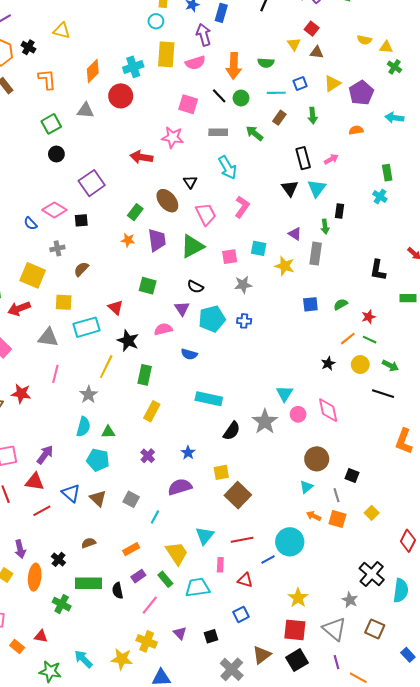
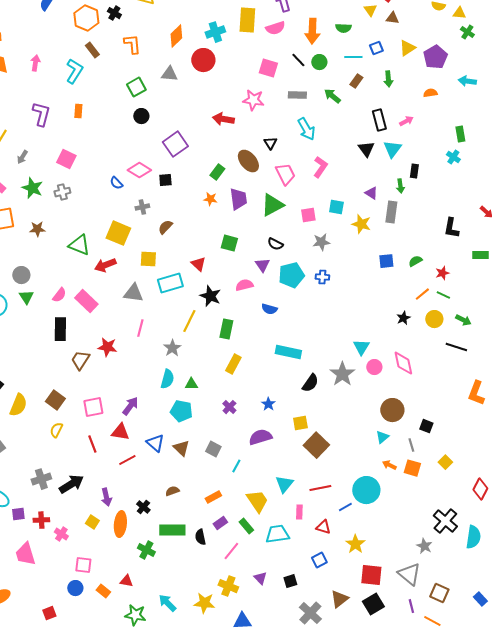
yellow star: (298, 598) -> (355, 544), moved
brown square: (375, 629) -> (439, 593), moved

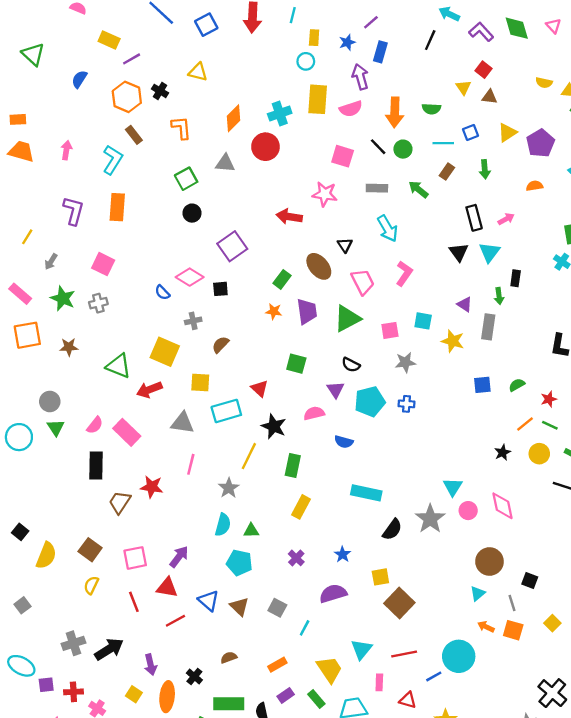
orange rectangle: (78, 111) -> (117, 207), size x1.6

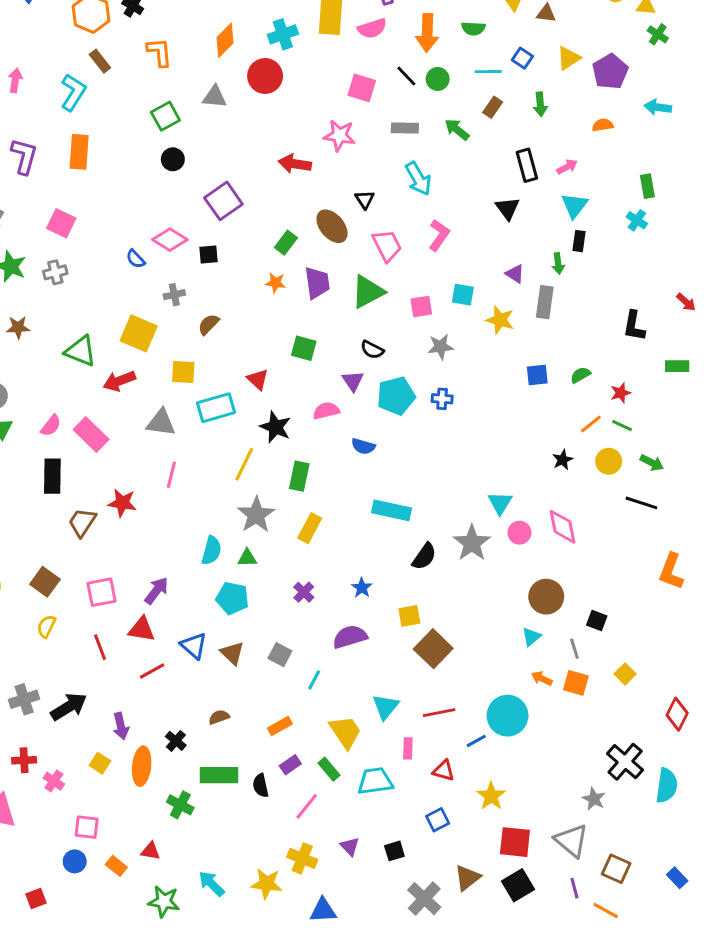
blue square: (471, 132) -> (522, 58), turned -35
cyan triangle: (489, 252) -> (574, 205), moved
gray star: (229, 488) -> (256, 515), moved, size x1.4

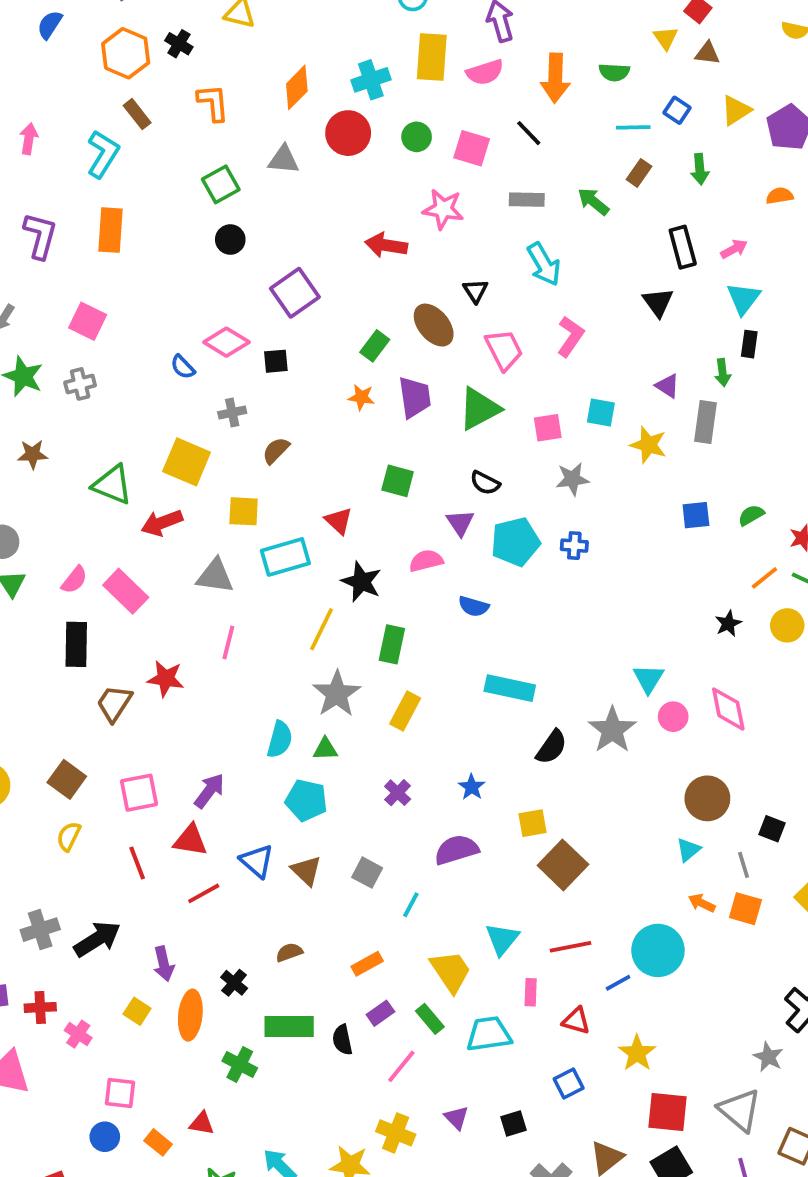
green circle: (438, 79) -> (417, 137), moved

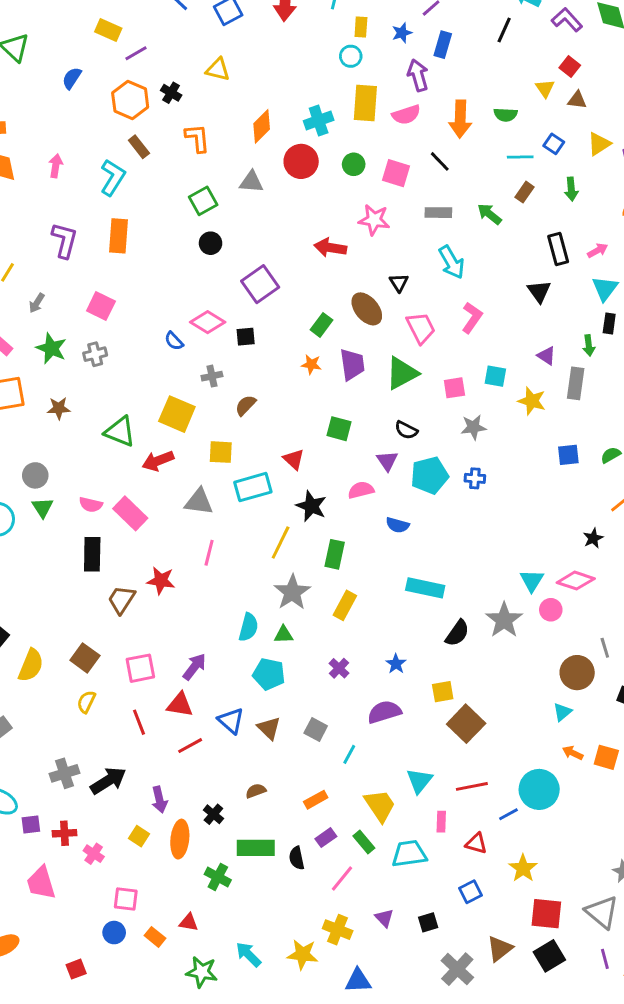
pink semicircle: (74, 580) -> (91, 505), turned 65
pink diamond: (728, 709) -> (576, 581), moved, turned -60
gray line: (744, 865) -> (605, 648), moved

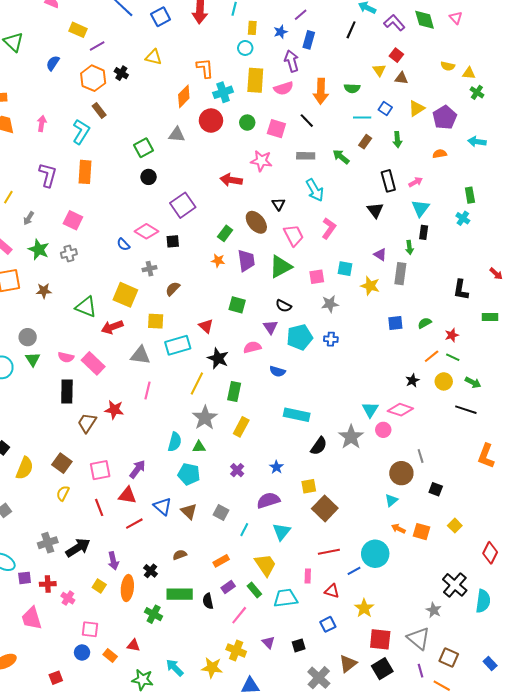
orange L-shape: (197, 138) -> (205, 68), moved
cyan triangle: (419, 781) -> (282, 532), moved

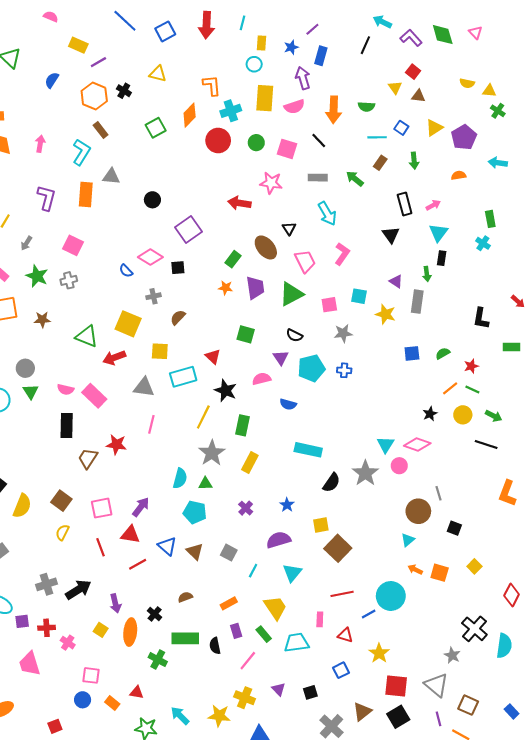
gray triangle: (177, 135) -> (111, 177), moved
green square: (143, 148) -> (156, 128), moved
purple rectangle: (228, 587) -> (236, 631), turned -72

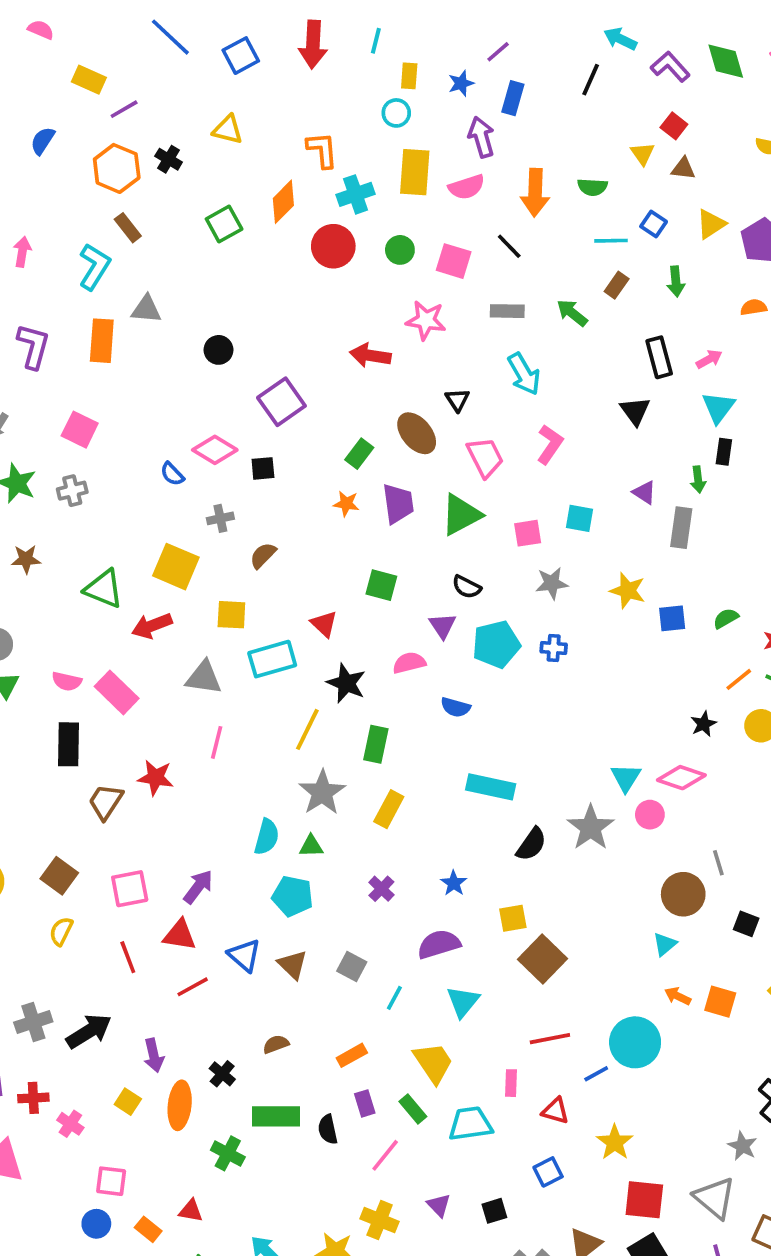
yellow star: (385, 314) -> (628, 591), moved

